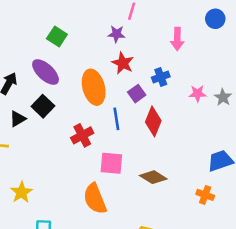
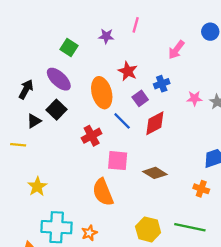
purple star: (116, 34) -> (106, 36), moved
pink arrow: (177, 39) -> (176, 50), turned 36
blue line: (116, 119) -> (122, 121), turned -36
red diamond: (153, 121) -> (155, 123), turned 40

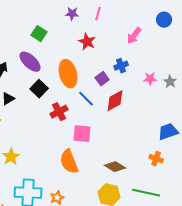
purple star: (106, 36) -> (72, 14), moved
red star: (128, 71) -> (87, 42), moved
black square: (57, 110) -> (39, 89), moved
brown diamond: (155, 173) -> (115, 167), moved

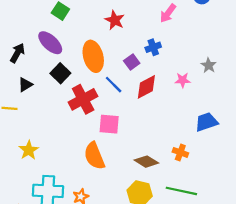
pink star: (150, 79) -> (183, 80), moved
red cross: (59, 112) -> (83, 99), size x1.4
orange cross: (156, 159) -> (180, 152), moved

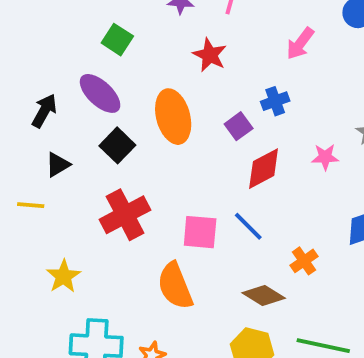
blue line: (114, 85) -> (248, 226), moved
red cross: (83, 99) -> (125, 215), moved
orange cross: (180, 152) -> (304, 261), moved, turned 35

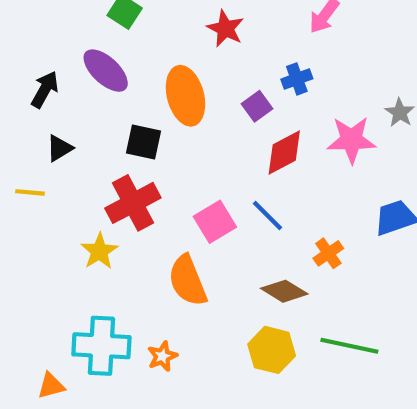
black square: (117, 145) -> (143, 142), moved, turned -32
pink star: (325, 157) -> (351, 140), size x1.6
pink square: (200, 232) -> (215, 222), turned -36
yellow star: (63, 276) -> (99, 251), moved

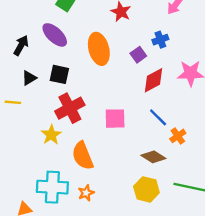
black square: (143, 142) -> (59, 74), moved
blue line: (267, 216) -> (158, 117), moved
pink square: (215, 222) -> (115, 119), turned 30
orange semicircle: (188, 281) -> (83, 156), moved

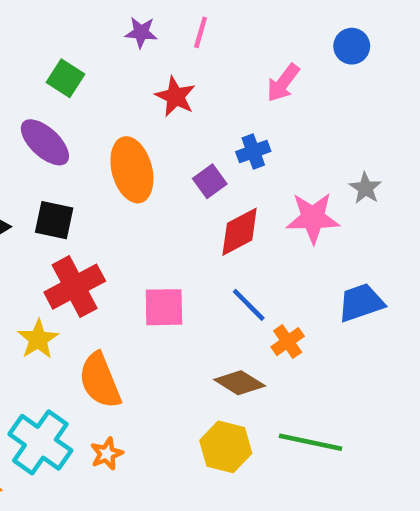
cyan cross: (52, 187) -> (40, 442), turned 32

